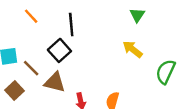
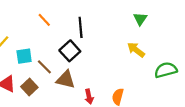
green semicircle: (166, 72) -> (166, 70), turned 50

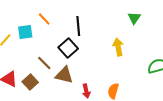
yellow arrow: (136, 50) -> (118, 47), moved, turned 42
cyan square: (24, 56) -> (25, 32), moved

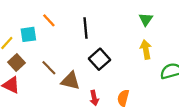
yellow arrow: (118, 47) -> (146, 50), moved
black square: (68, 48) -> (99, 59), moved
brown square: (30, 82) -> (17, 62), moved

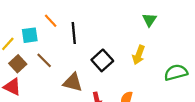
black line: (85, 28) -> (74, 33), moved
yellow arrow: (146, 50) -> (139, 55), moved, turned -150
brown line: (49, 68) -> (44, 60), moved

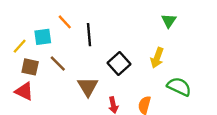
brown square: (18, 64) -> (30, 67), turned -35
green semicircle: (176, 72) -> (179, 87), moved, turned 40
brown triangle: (73, 82) -> (88, 87), turned 45

